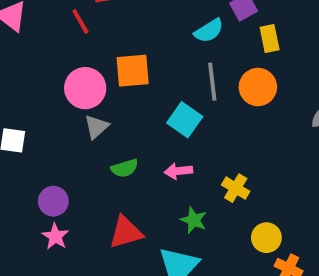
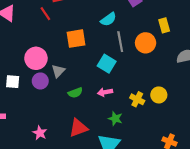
cyan semicircle: (209, 31) -> (108, 19), moved
yellow rectangle: (270, 39) -> (164, 25), moved
pink circle: (85, 88) -> (36, 58), moved
purple circle: (53, 201) -> (40, 81), moved
yellow circle: (266, 238) -> (159, 95), moved

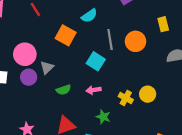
cyan semicircle: (108, 19) -> (89, 16), moved
yellow rectangle: (164, 25) -> (163, 24), moved
orange square: (76, 39) -> (66, 35), turned 36

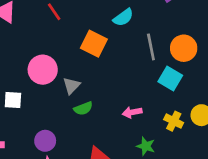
cyan square: (96, 61) -> (170, 79), moved
purple circle: (29, 77) -> (45, 141), moved
green semicircle: (64, 90) -> (83, 108), moved

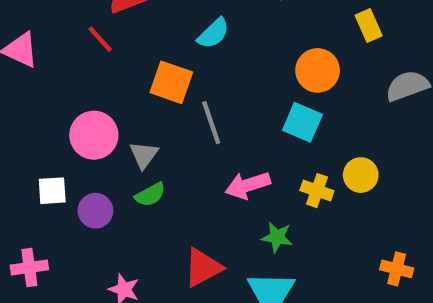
gray line: (151, 47) -> (211, 123), moved
green semicircle: (83, 108) -> (150, 195), moved
pink arrow: (132, 112) -> (248, 185), size x1.4
purple circle: (45, 141) -> (95, 211), moved

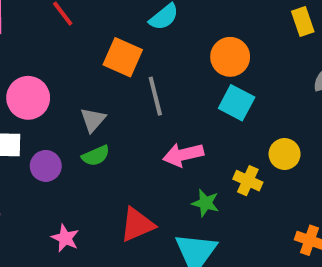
orange circle: (318, 70) -> (230, 57), moved
pink circle: (94, 135) -> (28, 98), moved
yellow cross: (317, 191) -> (248, 181), moved

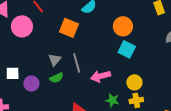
gray line: (155, 96) -> (77, 63), moved
pink circle: (28, 98) -> (22, 26), moved
yellow circle: (285, 154) -> (134, 82), moved
yellow cross: (248, 181) -> (136, 100), moved, turned -32

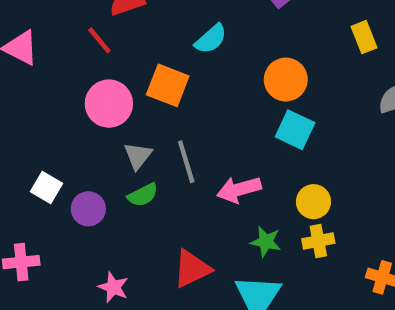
pink circle: (22, 26) -> (109, 104), moved
white square: (13, 73) -> (46, 187), turned 32

